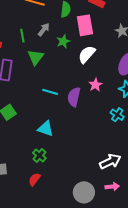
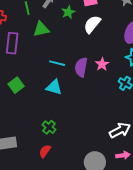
green triangle: (36, 57) -> (41, 29), turned 42
pink star: (95, 85) -> (102, 64), moved
cyan triangle: (46, 129) -> (54, 87), moved

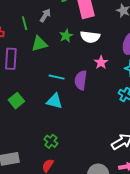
green star: (68, 12) -> (66, 36), moved
white semicircle: (92, 24) -> (90, 37), turned -120
pink star: (102, 64) -> (101, 62), moved

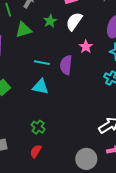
white semicircle: (90, 37) -> (74, 21), turned 120

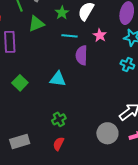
cyan line: (42, 63) -> (69, 36), moved
green cross: (38, 127) -> (59, 119), turned 32
gray circle: (86, 159) -> (107, 133), moved

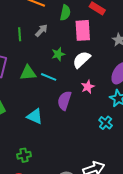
green triangle: (36, 24) -> (28, 73), moved
cyan line: (69, 36) -> (49, 77), moved

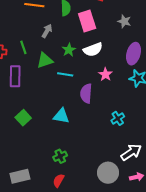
green line: (20, 34) -> (23, 47), moved
white semicircle: (82, 60) -> (93, 50), turned -144
green triangle: (28, 73) -> (45, 60), moved
cyan cross: (106, 123) -> (118, 118), moved, turned 32

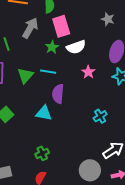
pink rectangle: (87, 21) -> (61, 26), moved
gray arrow: (47, 31) -> (30, 28), size x1.5
green triangle: (45, 60) -> (25, 76), moved, turned -30
purple semicircle: (86, 93) -> (58, 94), moved

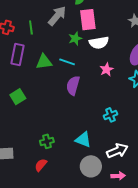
green triangle: (25, 76) -> (44, 62), turned 30
cyan triangle: (44, 113) -> (83, 140), moved

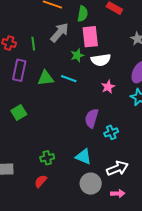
purple semicircle: (73, 86) -> (92, 118), moved

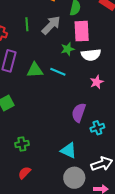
green line: (33, 44) -> (27, 24), moved
green cross: (47, 158) -> (22, 144), moved

